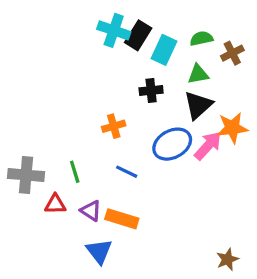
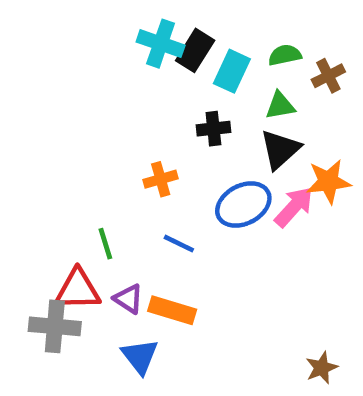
gray cross: (26, 175) -> (55, 326), moved
red triangle: (55, 204) -> (78, 290), size x1.5

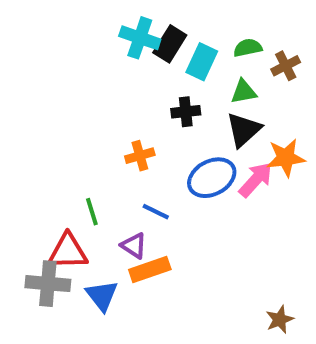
purple triangle: (128, 299) -> (134, 246), moved
orange rectangle: (172, 310) -> (150, 270), turned -36
blue triangle: (140, 356) -> (102, 296), moved

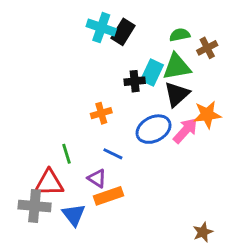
cyan rectangle: (202, 62) -> (152, 73), moved
green triangle: (244, 92) -> (177, 67), size x1.5

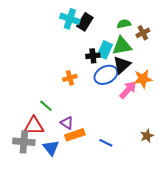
blue ellipse: (154, 129) -> (106, 75), moved
green line: (66, 154) -> (46, 106), turned -32
blue line: (113, 154) -> (106, 143), moved
brown star: (203, 232) -> (147, 136), moved

